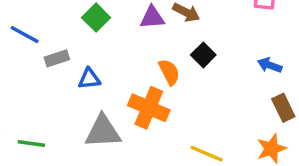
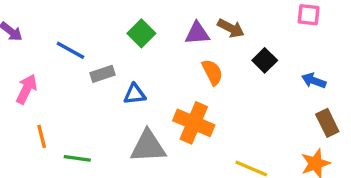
black square: (203, 55) -> (265, 60), moved
orange semicircle: (169, 72) -> (212, 72), moved

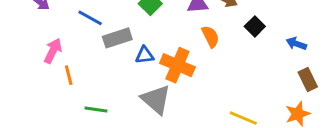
gray rectangle: (103, 74) -> (117, 38), size x1.4
orange cross: (194, 123) -> (177, 65), moved
orange line: (42, 136) -> (69, 75), moved
gray triangle: (148, 147) -> (156, 99), turned 44

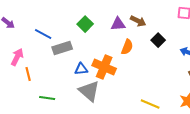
orange semicircle: (210, 37) -> (127, 47), turned 49
blue triangle: (145, 55) -> (81, 69), moved

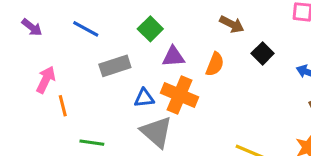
purple triangle: (118, 24) -> (173, 57), moved
blue line: (43, 34) -> (86, 29), moved

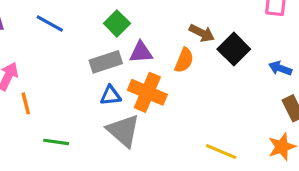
brown arrow: (232, 24) -> (202, 33), moved
black square: (263, 53) -> (234, 49), size x1.4
gray rectangle: (115, 66) -> (106, 62), moved

